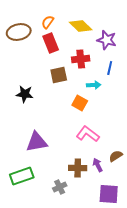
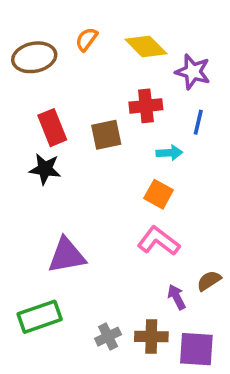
red rectangle: (51, 43) -> (52, 128), moved
orange square: (80, 103) -> (159, 194), moved
brown cross: (78, 168) -> (151, 337), moved

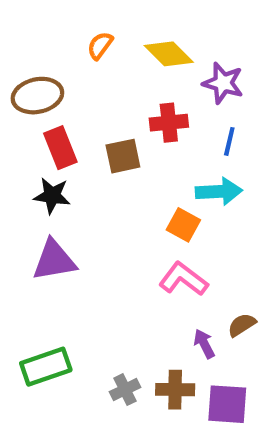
brown ellipse: (34, 57) -> (37, 96), moved
cyan arrow: (169, 153) -> (219, 191), moved, size x1.5
purple triangle: (67, 255) -> (54, 260), moved

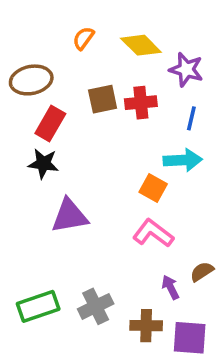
red rectangle: (60, 148) -> (50, 124), turned 52
brown square: (123, 156) -> (103, 99), moved
purple triangle: (54, 260) -> (69, 216), moved
gray cross: (125, 390) -> (96, 306), moved, size x1.4

